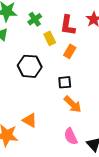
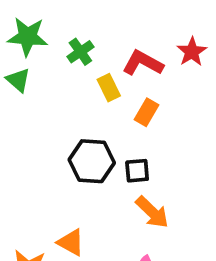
red L-shape: (68, 25) -> (143, 63), turned 110
black hexagon: (30, 66) -> (92, 161), moved

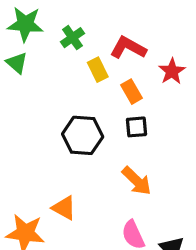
red star: (192, 52) -> (172, 71), moved
orange rectangle: (146, 112) -> (131, 92), turned -60
black square: (137, 171) -> (137, 127), moved

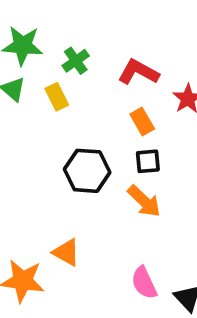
yellow rectangle: (98, 70) -> (57, 97), moved
orange arrow: (137, 181) -> (144, 201), moved

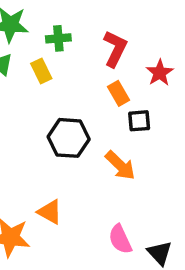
green cross: (76, 61) -> (58, 38), turned 30
red L-shape: (138, 72) -> (115, 49), turned 87
black square: (148, 161) -> (139, 121), moved

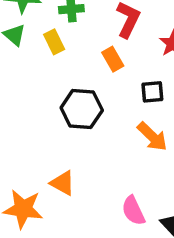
orange rectangle: (118, 93) -> (113, 59), moved
orange arrow: (120, 165) -> (152, 137), moved

